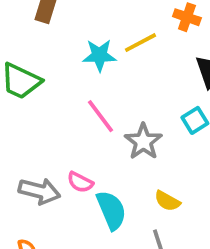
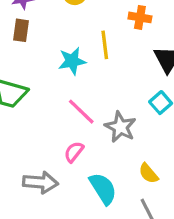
yellow line: (141, 43) -> (105, 45), turned -60
pink semicircle: (80, 182) -> (74, 152), moved, turned 110
yellow semicircle: (167, 201) -> (148, 173), turned 30

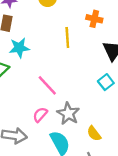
cyan star: (72, 61) -> (19, 48), moved
gray star: (120, 127) -> (68, 114), moved

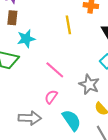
gray star: (68, 114) -> (89, 84), moved

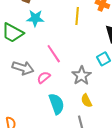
gray arrow: (30, 118) -> (23, 68), moved

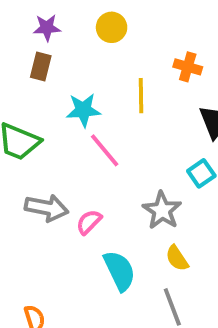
cyan star: (35, 18) -> (83, 110), moved
pink line: (54, 54) -> (105, 150), moved

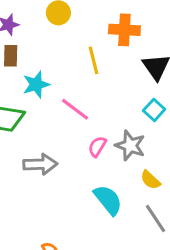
orange cross: (188, 67) -> (124, 30), size x1.4
cyan star: (83, 110) -> (36, 85), moved
pink semicircle: (89, 222) -> (97, 147), moved

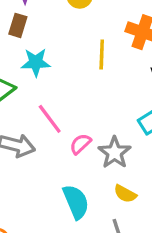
pink line: (75, 109) -> (50, 119), moved
yellow semicircle: (150, 180) -> (125, 194), turned -30

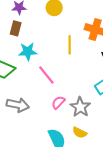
pink line: (50, 119) -> (46, 75), moved
yellow semicircle: (125, 194) -> (80, 133), moved

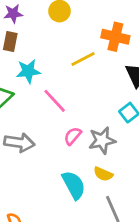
yellow line: (70, 45) -> (83, 59), turned 66
gray star: (80, 107) -> (102, 140), turned 30

